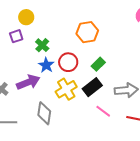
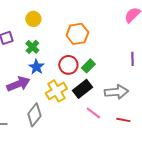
yellow circle: (26, 17) -> (33, 19), moved
red circle: (68, 62) -> (68, 65), moved
gray diamond: (44, 113) -> (34, 115), turned 30

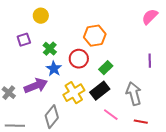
yellow circle: (33, 19) -> (41, 16), moved
red circle: (68, 65) -> (79, 59), moved
gray arrow: (116, 92) -> (134, 94), turned -100

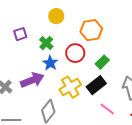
yellow circle: (41, 16) -> (56, 16), moved

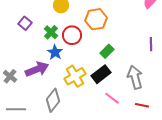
purple square: (20, 34) -> (25, 23), turned -32
red circle: (75, 53) -> (72, 35), moved

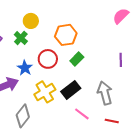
green cross: (51, 32) -> (21, 38), moved
red circle: (72, 35) -> (48, 59), moved
green rectangle: (107, 51) -> (77, 59), moved

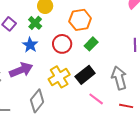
blue star: (25, 68) -> (30, 45), moved

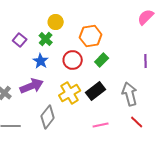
pink line: (96, 99) -> (101, 125), moved, turned -49
red line: (126, 106) -> (137, 122), turned 32

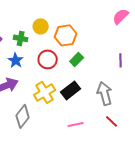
yellow circle: (56, 22) -> (41, 26), moved
green cross: (46, 39) -> (21, 38), turned -32

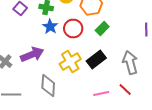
blue star: (16, 60) -> (50, 26), moved
gray diamond: (23, 116) -> (48, 86), turned -35
red line: (112, 121) -> (125, 90), moved

